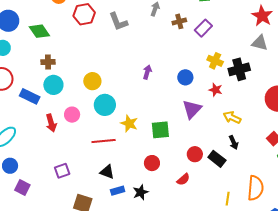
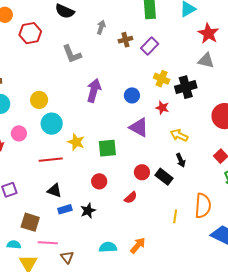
gray L-shape: (118, 22) -> (72, 54), moved
purple arrow: (147, 72) -> (94, 90), size x1.6
purple triangle: (192, 109) -> (139, 127), turned -45

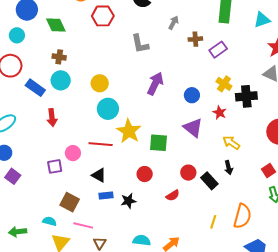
pink circle: (19, 133) -> (73, 153), moved
yellow star: (76, 142) -> (129, 131), size x1.4

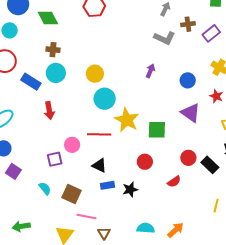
gray L-shape: (140, 44) -> (165, 38), moved, turned -50
purple arrow: (155, 84) -> (150, 71), size x0.6
cyan semicircle: (49, 221) -> (45, 188), moved, turned 40

